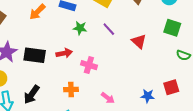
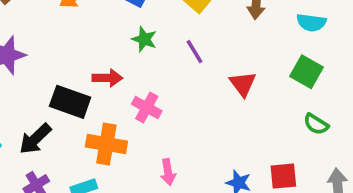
black rectangle: (35, 55) -> (70, 102), moved
orange cross: (71, 89) -> (106, 144), size x1.5
pink arrow: (108, 98) -> (168, 172), turned 32

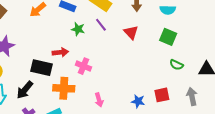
purple line: (194, 52) -> (101, 25), moved
red triangle: (243, 84) -> (131, 32), moved

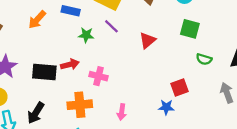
red triangle: (131, 32) -> (147, 40), moved, turned 42
black rectangle: (42, 68) -> (44, 72), moved
red square: (162, 95) -> (179, 88), moved
pink arrow: (99, 100) -> (122, 112), turned 32

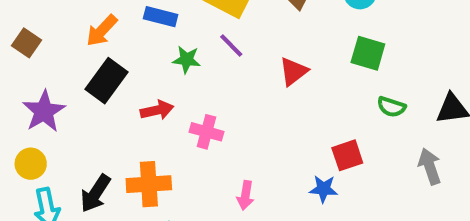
black rectangle: (44, 72) -> (106, 81), moved, turned -60
orange cross: (80, 105) -> (149, 184), moved

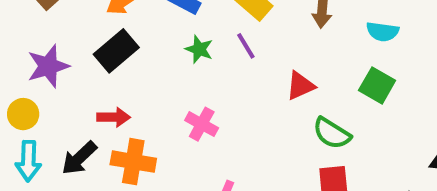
green semicircle: (391, 107) -> (332, 133), moved, size x1.4
red arrow: (157, 110) -> (114, 117), moved

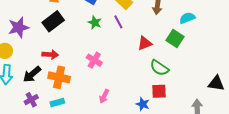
cyan semicircle: (383, 32) -> (187, 18), turned 147
green square: (377, 85) -> (175, 39), moved

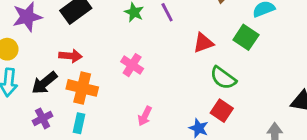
red square: (159, 91) -> (222, 111), turned 35
cyan rectangle: (57, 103) -> (79, 123), turned -64

